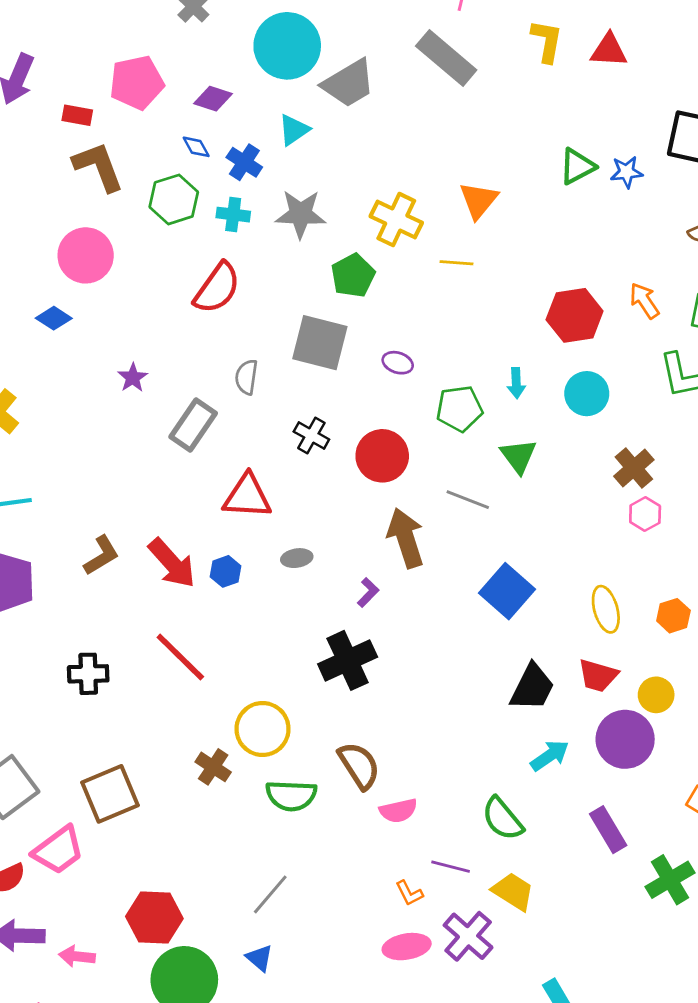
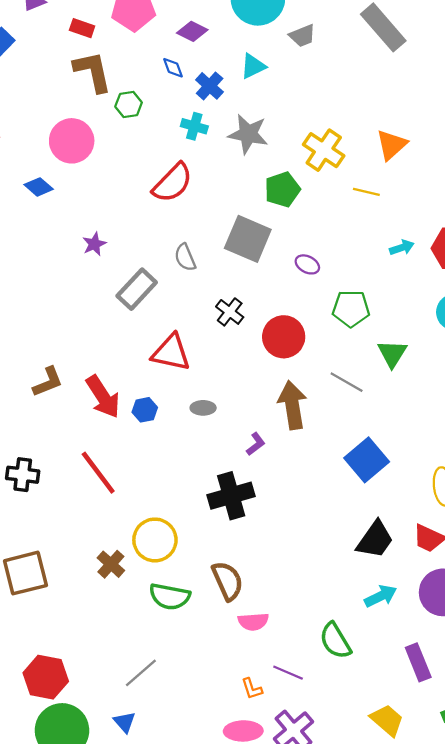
gray trapezoid: (349, 83) -> (302, 36), size x0.6
green hexagon: (174, 199) -> (129, 105), moved, size x0.7
gray semicircle: (246, 377) -> (185, 257), turned -40
cyan arrow: (516, 383) -> (402, 248), moved, turned -115
yellow trapezoid: (513, 891) -> (387, 720), moved

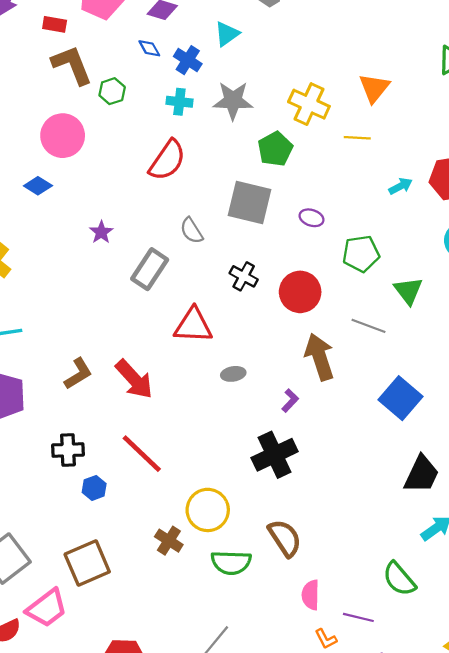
blue hexagon: (145, 410) -> (94, 488), moved
black cross: (23, 475) -> (68, 450), moved
pink semicircle: (253, 622) -> (311, 595), moved, turned 104

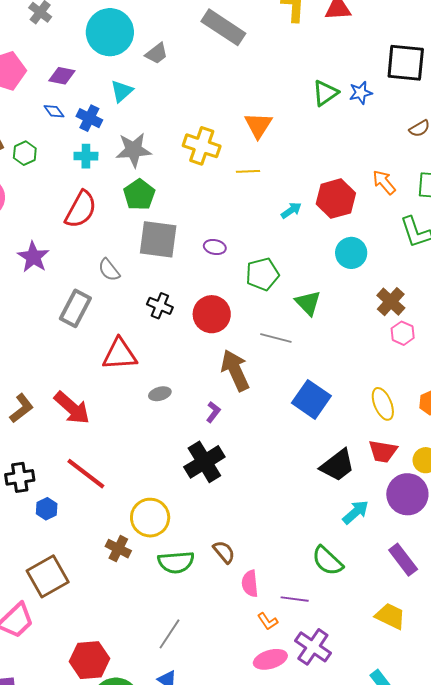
green pentagon: (275, 149) -> (139, 195), moved
purple star: (101, 232) -> (33, 257), moved, size x1.5
black trapezoid: (422, 474) -> (337, 465), turned 33
brown semicircle: (285, 538) -> (224, 552), moved, size x0.7

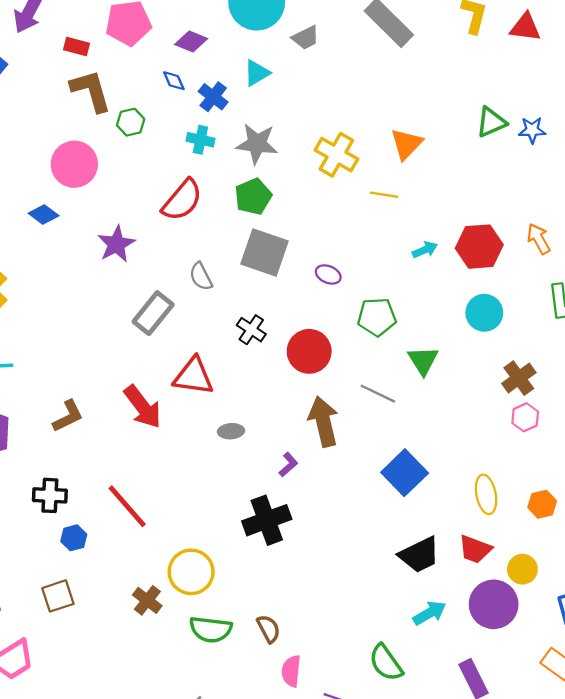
red arrow: (72, 408) -> (143, 407), moved
brown square: (48, 576) -> (58, 596), moved, size x0.7

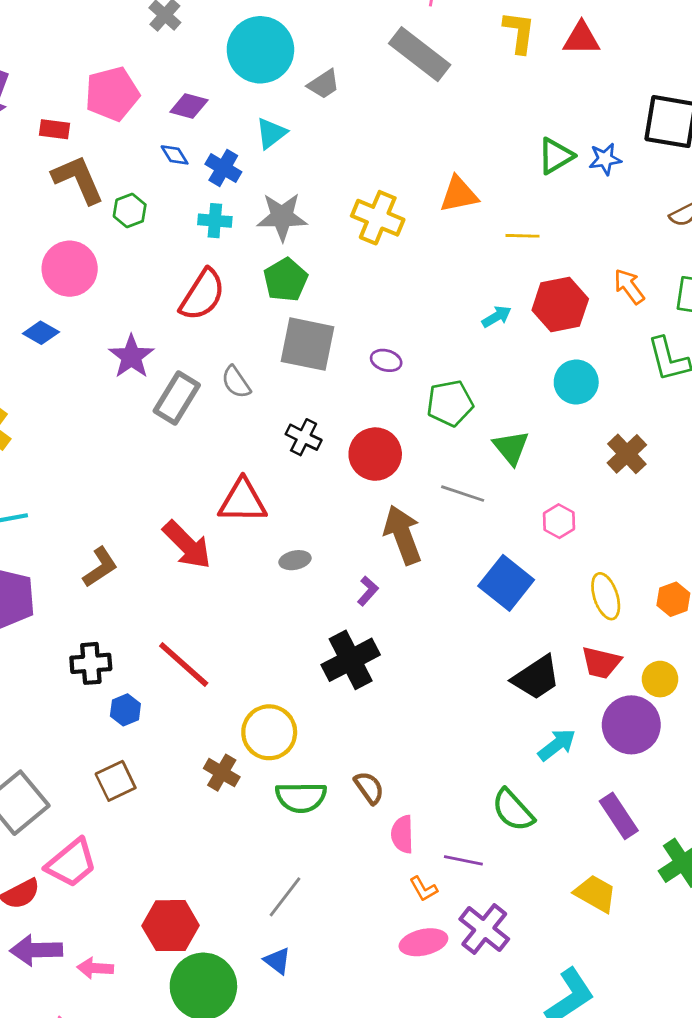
orange triangle: (407, 144) -> (459, 194), turned 42
yellow line: (384, 195) -> (522, 236), moved
gray rectangle: (153, 313) -> (177, 398), moved
pink hexagon: (525, 417) -> (559, 521), moved

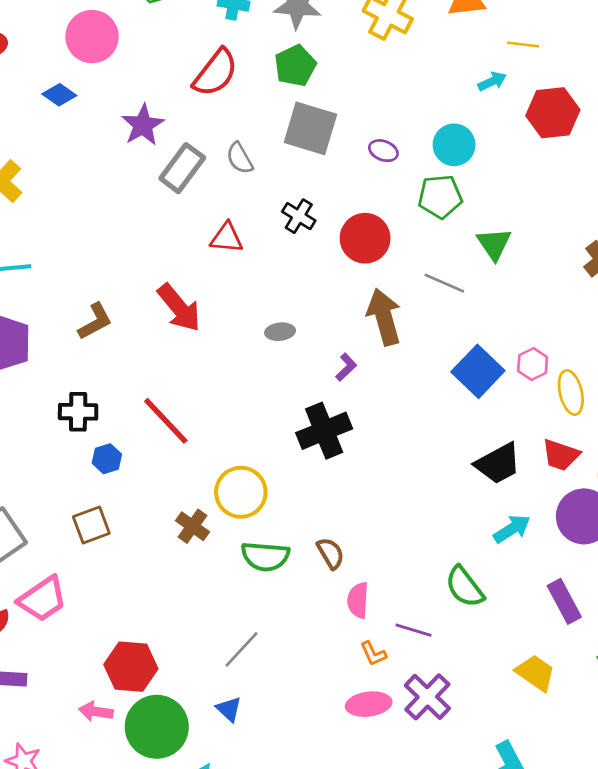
cyan arrow: (497, 317) -> (492, 81), moved
cyan circle: (576, 382) -> (454, 145), moved
red triangle: (243, 501) -> (227, 238), moved, size x0.7
pink hexagon: (559, 521) -> (533, 364), moved
pink arrow: (95, 968) -> (96, 711), moved

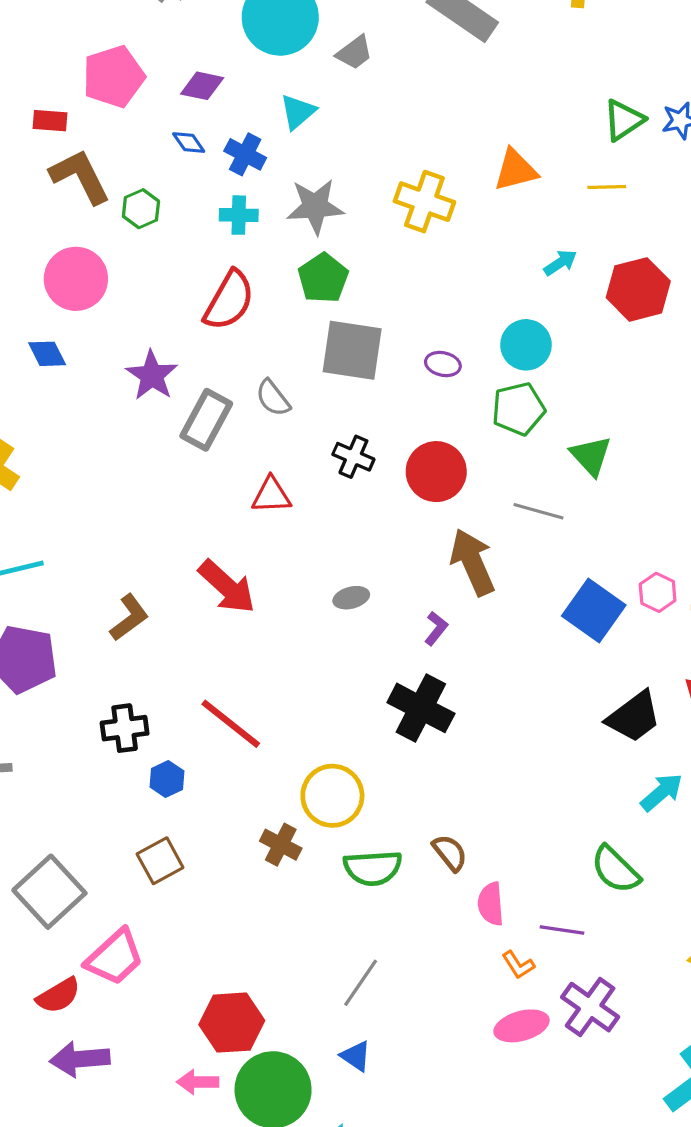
yellow line: (523, 44) -> (607, 187), moved
blue diamond: (59, 95) -> (47, 354), turned 36
black cross: (324, 431) -> (421, 708), turned -32

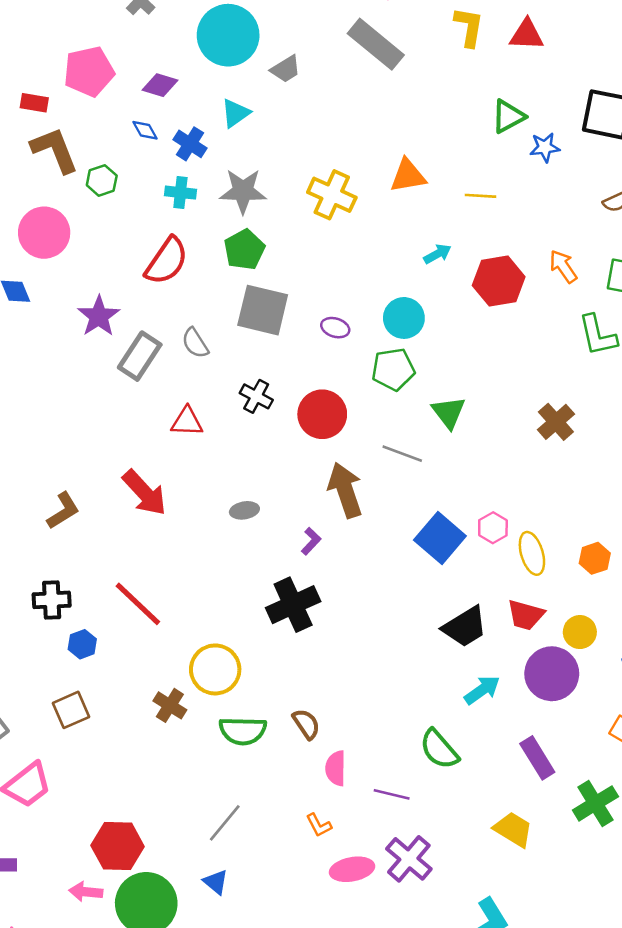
green triangle: (624, 120) -> (508, 116), moved
black cross: (421, 708) -> (293, 605), turned 33
orange L-shape: (518, 965) -> (319, 825), moved

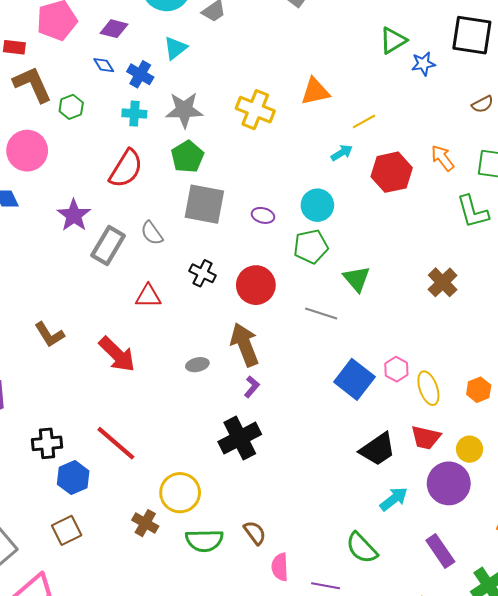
yellow line: (481, 196) -> (364, 121), moved, turned -30
brown arrow: (345, 490) -> (245, 345), moved
brown L-shape: (63, 511) -> (49, 335), moved, turned 92
blue hexagon: (82, 644) -> (73, 478), size x1.4

